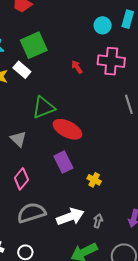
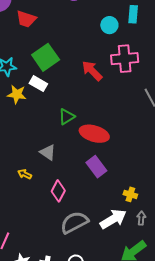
red arrow: (77, 67) -> (92, 71), size x1.6
green triangle: (43, 107) -> (67, 117), size x0.7
yellow cross: (94, 180) -> (130, 194), moved

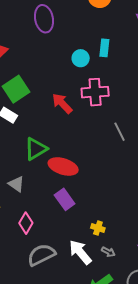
green triangle: (67, 117) -> (36, 149), size x1.4
gray arrow: (141, 218) -> (108, 252), turned 112
white arrow: (113, 219) -> (80, 252), turned -100

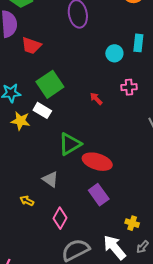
pink cross: (95, 92) -> (129, 87), size x0.6
red arrow: (62, 103) -> (96, 99), size x0.6
gray arrow: (108, 252) -> (143, 247), turned 104

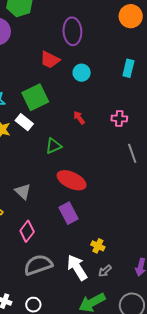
red trapezoid: (31, 46) -> (50, 60), moved
cyan circle: (114, 53) -> (82, 73), moved
pink cross: (129, 87) -> (119, 119), moved
green triangle: (70, 144) -> (54, 146), moved, size x0.7

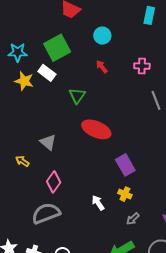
cyan circle: (82, 73) -> (102, 36), moved
green triangle: (54, 146) -> (77, 96), turned -30
purple rectangle: (69, 213) -> (125, 165), moved
gray semicircle: (38, 265) -> (46, 213), moved
white arrow: (77, 268) -> (98, 203), moved, size x0.6

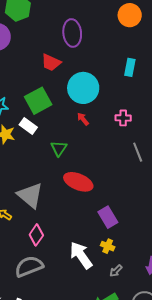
cyan circle: (102, 36) -> (83, 88), size x1.8
gray triangle: (48, 142) -> (30, 195), size x1.6
white arrow: (98, 203) -> (81, 255), size x1.8

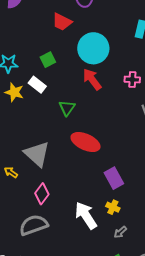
green square: (38, 101) -> (48, 60), size x0.6
red arrow: (83, 119) -> (92, 79), size x1.6

